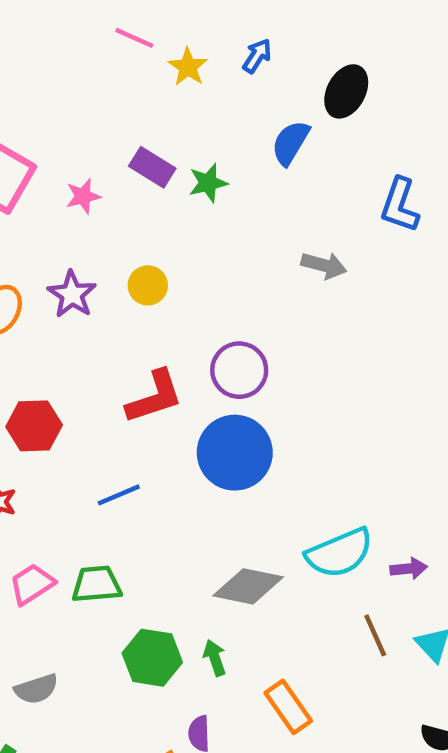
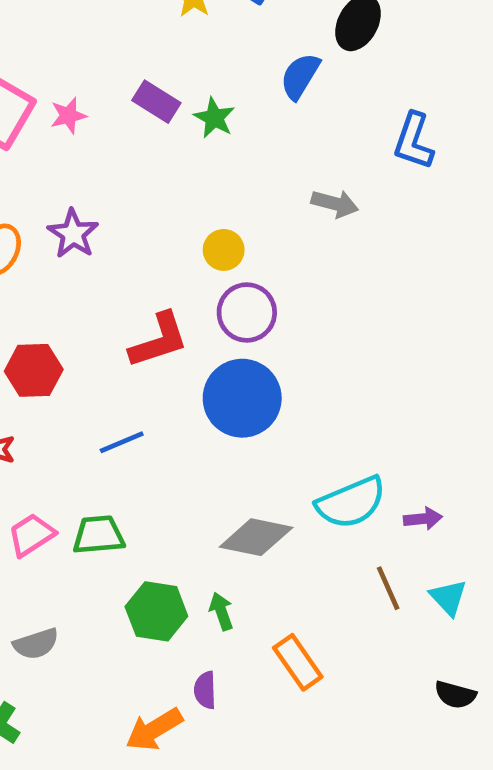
green star: (208, 183) -> (214, 118), turned -30
pink star: (83, 196) -> (68, 116), moved
yellow circle: (148, 285) -> (224, 250), moved

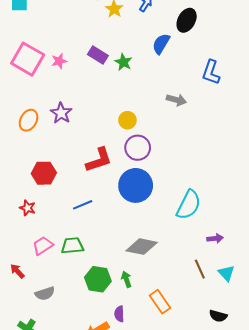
cyan semicircle: (351, 502) -> (189, 205), moved, turned -40
black semicircle: (455, 695) -> (218, 316), moved

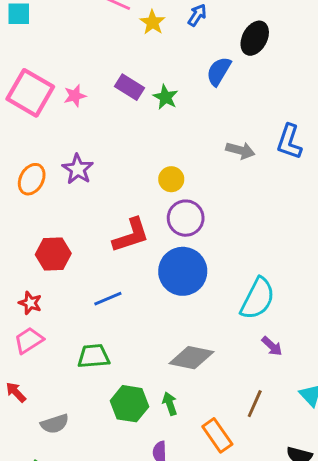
blue L-shape: (211, 72) -> (289, 142), moved
purple arrow: (215, 238) -> (272, 346), moved, turned 49
pink trapezoid: (43, 246) -> (29, 340), moved
brown line: (200, 269) -> (255, 404), moved, turned 48

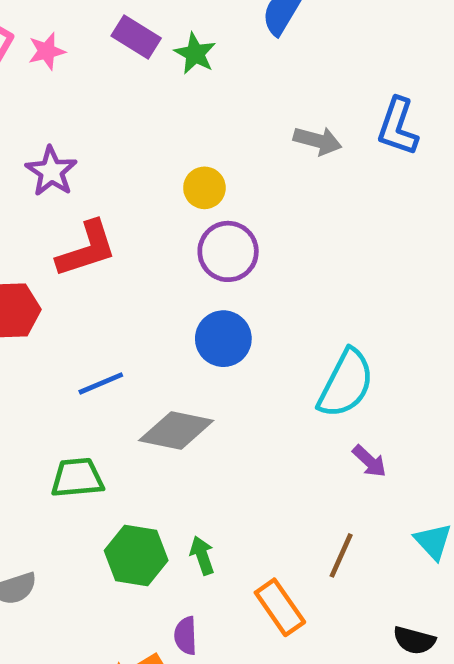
red L-shape: (131, 235) -> (87, 249), moved
blue circle: (183, 271) -> (223, 339), size x0.7
gray diamond: (191, 358) -> (176, 431), moved

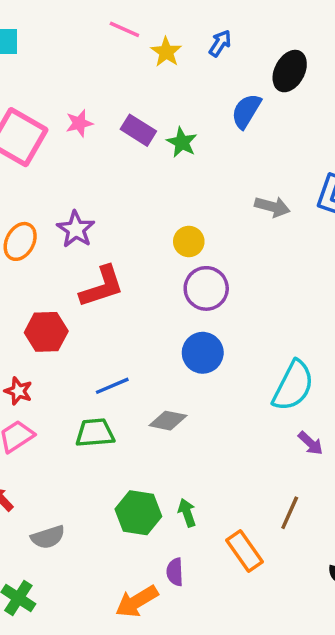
pink star: (47, 51) -> (79, 123), moved
gray diamond: (176, 431) -> (168, 421), size x0.7
green trapezoid: (77, 478) -> (95, 433), moved

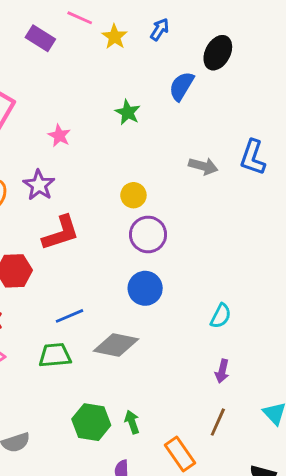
pink star: (79, 123) -> (59, 136), moved, turned -30
purple rectangle: (138, 130) -> (40, 38), moved
cyan semicircle: (293, 386) -> (221, 316), size x0.6
gray diamond: (168, 421) -> (116, 345), size x1.4
purple arrow: (311, 443) -> (222, 371), moved, turned 60

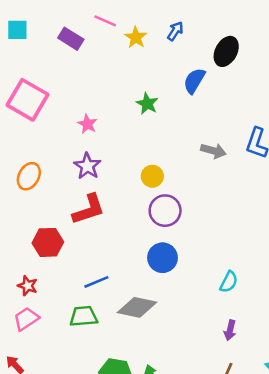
purple star: (39, 185) -> (87, 166), moved

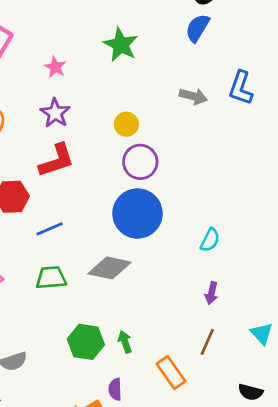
blue semicircle: (194, 81) -> (197, 28), moved
green star: (147, 104) -> (121, 45), size x1.4
blue circle: (163, 258) -> (137, 214), size x1.5
blue line: (96, 282) -> (50, 229), moved

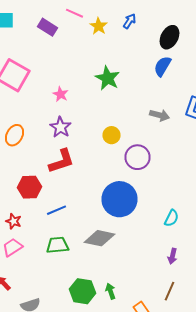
purple circle: (140, 162) -> (138, 157), moved

